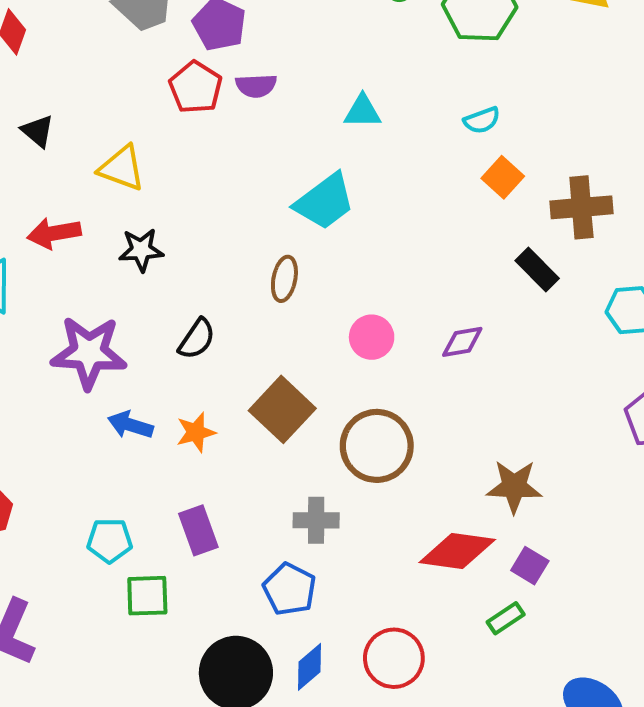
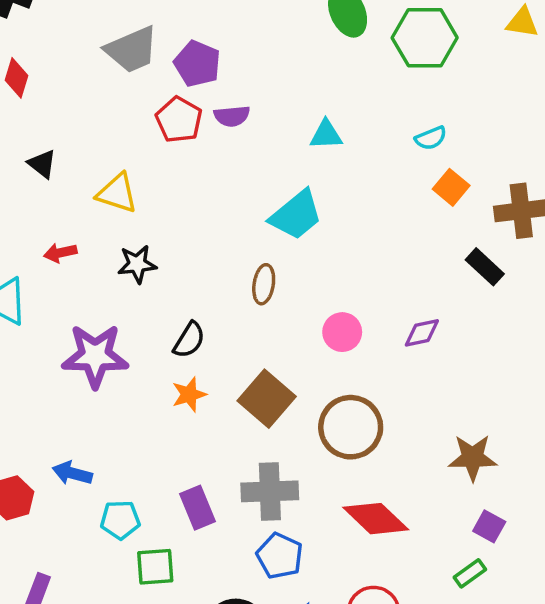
red arrow: (54, 233) -> (60, 253), size x0.7
blue arrow: (130, 425) -> (72, 473), moved
orange star: (196, 432) -> (189, 394), moved
gray cross: (316, 520) -> (270, 491), moved, size x1.4
red diamond: (457, 551) -> (376, 519), moved, turned 38

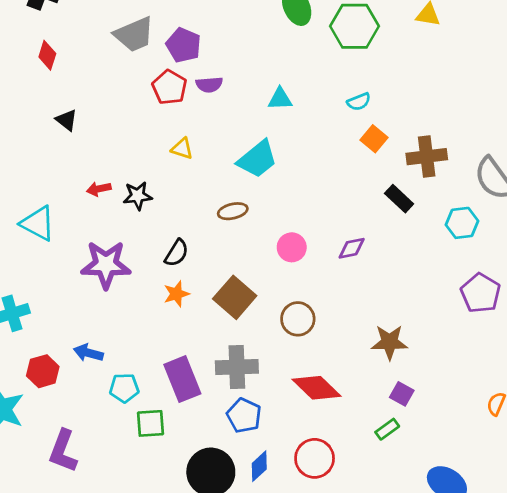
yellow triangle: (117, 193) -> (182, 149), moved, size x0.7
red arrow: (60, 253) -> (99, 189), moved
brown ellipse: (264, 284) -> (233, 211), turned 68
brown circle: (351, 427) -> (298, 319), size x0.7
purple rectangle: (198, 508) -> (182, 379), size x1.4

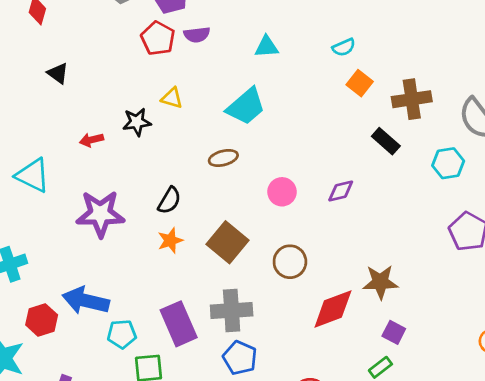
black star: (138, 196) -> (137, 122), moved
blue arrow: (88, 353) -> (86, 301), size x1.6
red diamond: (317, 388) -> (333, 309), moved, turned -63

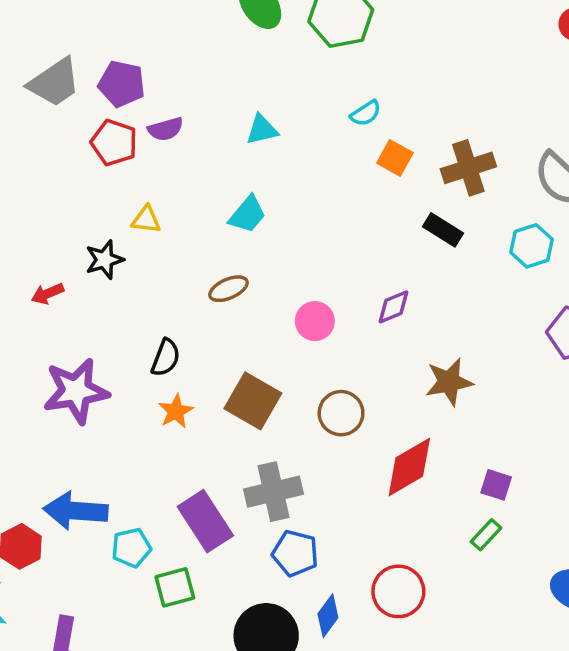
cyan trapezoid: (246, 106) -> (247, 214), size x0.7
brown star: (380, 282) -> (449, 382), moved

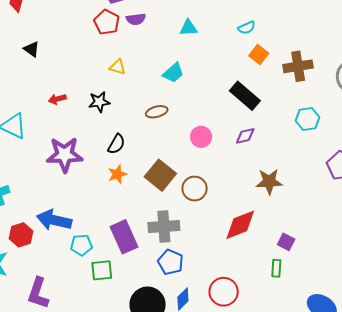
black rectangle: (443, 230) -> (245, 96), moved, size x1.4
cyan hexagon: (531, 246) -> (308, 119), moved
black star: (104, 260) -> (99, 102), moved
brown circle: (341, 413) -> (195, 189), moved
green rectangle: (486, 535) -> (276, 268), turned -48

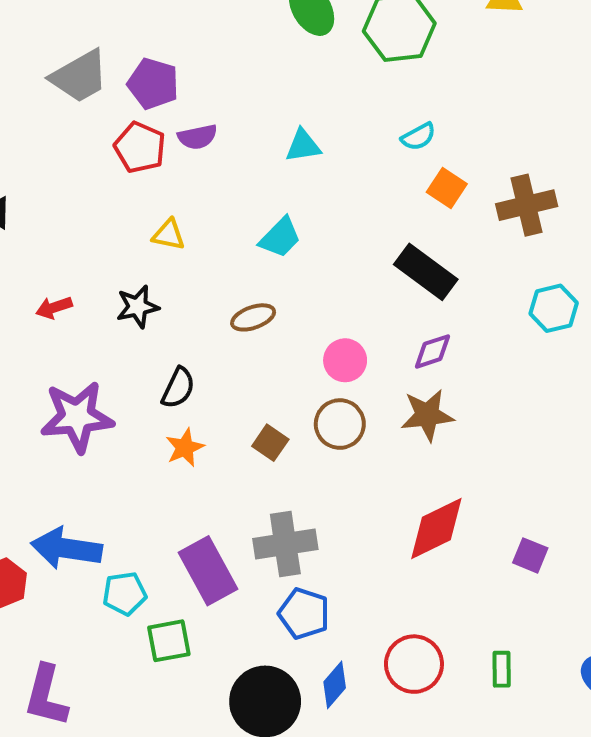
brown square: (160, 175) -> (270, 443), size x0.6
brown star: (269, 182) -> (427, 415), moved
brown circle: (195, 189) -> (340, 424), moved
green rectangle: (276, 268) -> (502, 669), moved

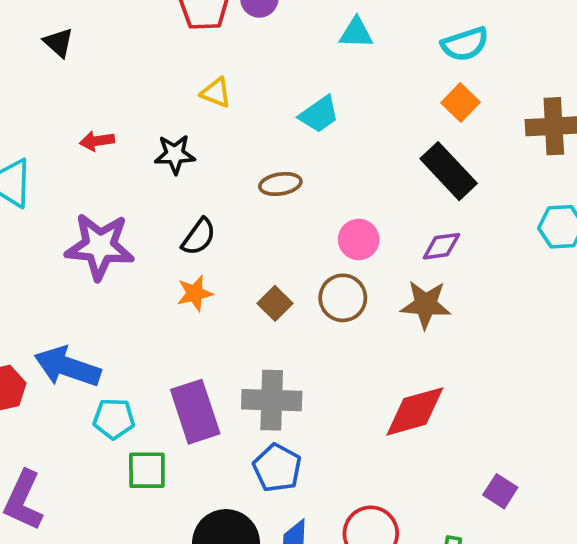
cyan semicircle: (418, 137) -> (465, 44), size x1.4
orange square: (447, 188) -> (461, 102), moved
purple square: (530, 555) -> (500, 491), moved

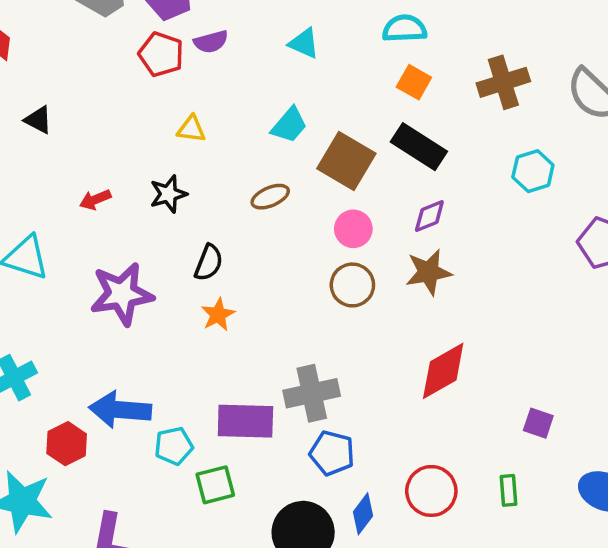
cyan triangle: (356, 33) -> (304, 43), turned 36
cyan semicircle: (465, 44) -> (405, 29), turned -150
brown square: (275, 303) -> (346, 161), moved, size x1.8
purple rectangle: (195, 412) -> (245, 421), turned -56

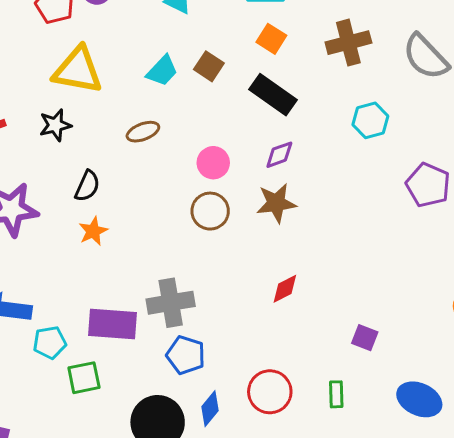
yellow triangle: (191, 129) -> (78, 70), size x2.0
brown square: (346, 161) -> (209, 66), moved, size x0.6
red diamond: (443, 371) -> (285, 289), size x0.6

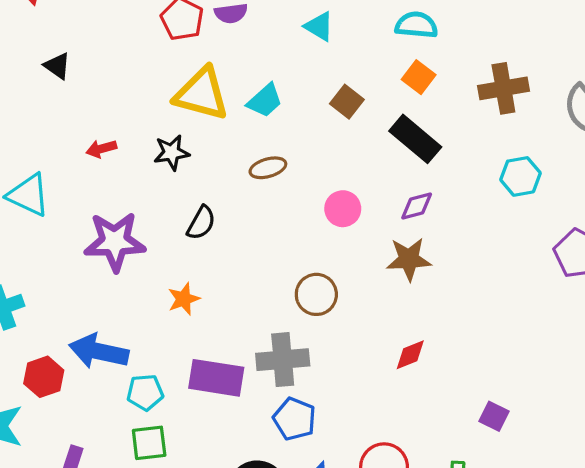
cyan trapezoid: (162, 71) -> (265, 101), moved
brown circle: (210, 211) -> (316, 294), moved
orange star: (93, 231) -> (184, 299), moved
green square: (84, 378) -> (149, 443), moved

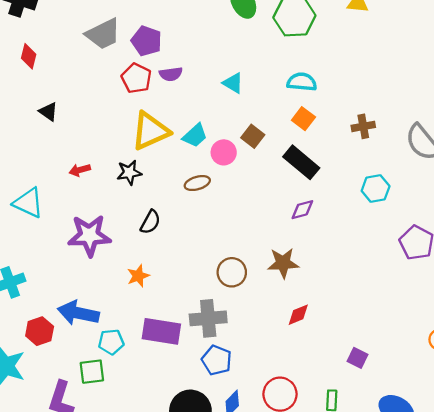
brown cross: (503, 88) -> (363, 126), size x0.7
yellow triangle: (202, 94) -> (150, 131), turned -39
pink circle: (343, 209) -> (224, 152), moved
brown star: (409, 259) -> (283, 263), moved
green square: (149, 443) -> (92, 372), moved

